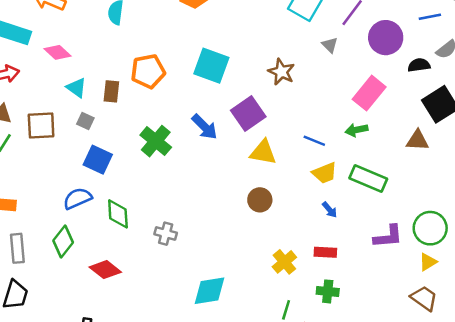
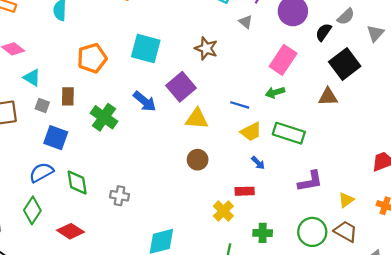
black semicircle: (419, 65) -> (324, 32), turned -42
brown rectangle: (111, 91) -> (68, 96), moved
green circle: (430, 228) -> (312, 232), moved
red rectangle: (325, 252) -> (245, 191), moved

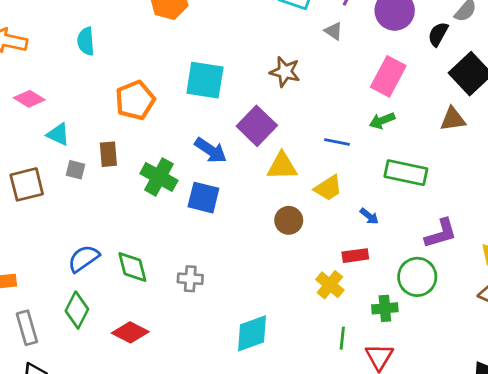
yellow trapezoid: (251, 132) -> (328, 188), moved
blue square: (56, 138) -> (203, 198), moved
green circle: (312, 232) -> (417, 277), moved

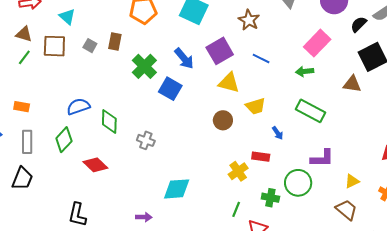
cyan triangle: (58, 134) -> (67, 17), moved
blue line: (337, 142) -> (261, 58), moved

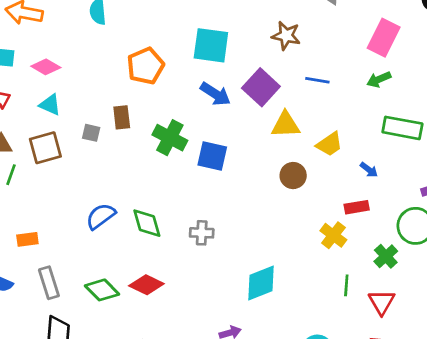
blue arrow: (184, 58) -> (215, 94), moved
green diamond: (64, 140) -> (102, 290), moved, turned -70
green cross: (270, 198) -> (386, 256), turned -36

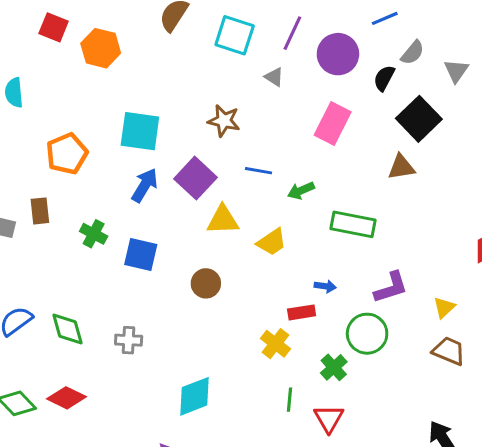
green arrow: (379, 79) -> (301, 191), moved
blue arrow: (215, 94) -> (145, 185), turned -92
green cross: (170, 138) -> (94, 234), size x0.7
blue arrow: (369, 170) -> (325, 286), moved, turned -30
brown circle: (293, 176) -> (206, 283), moved

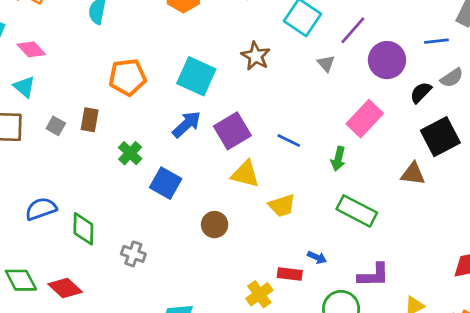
brown star: (224, 121) -> (256, 56), moved
green arrow: (301, 191) -> (338, 159), moved, turned -70

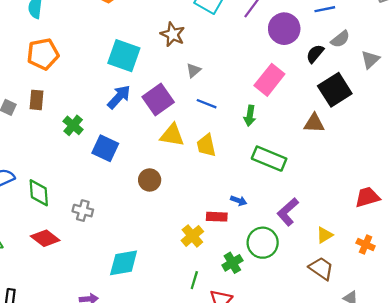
gray triangle: (326, 64) -> (194, 70), moved, turned 35
orange pentagon: (127, 77) -> (43, 54), moved
yellow trapezoid: (282, 206) -> (206, 145), moved, turned 100
purple L-shape: (373, 275) -> (288, 212), turned 144
red diamond: (65, 288) -> (45, 238), moved

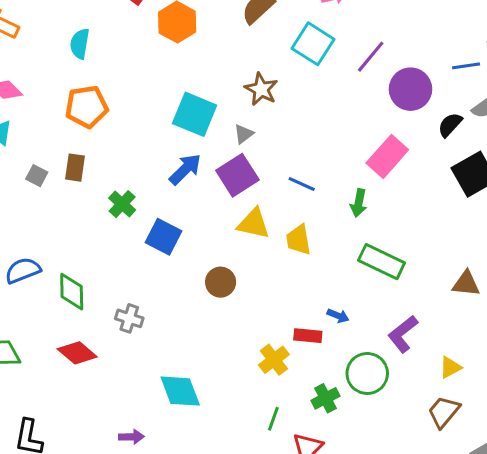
gray triangle: (194, 70) -> (244, 134), moved
brown triangle: (314, 123) -> (466, 284), moved
cyan diamond: (124, 263) -> (180, 391), turned 76
brown trapezoid: (321, 268) -> (444, 412), turned -88

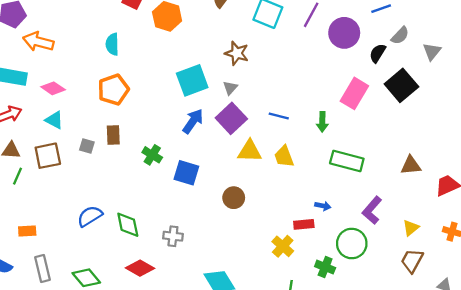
cyan semicircle: (80, 44) -> (112, 44), moved
cyan square: (195, 114) -> (192, 80), turned -32
pink rectangle: (387, 156) -> (354, 93), moved
green cross: (326, 398) -> (325, 267), turned -30

